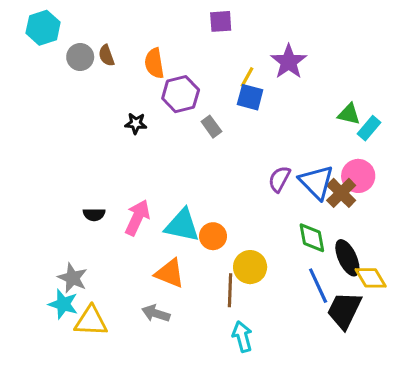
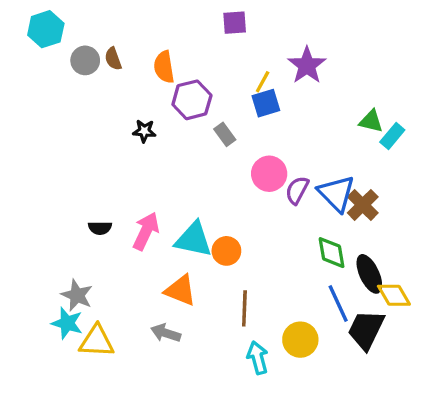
blue square: (250, 97) -> (266, 103), turned -32
pink circle: (358, 176) -> (269, 174), moved
yellow circle: (250, 267) -> (300, 340), moved

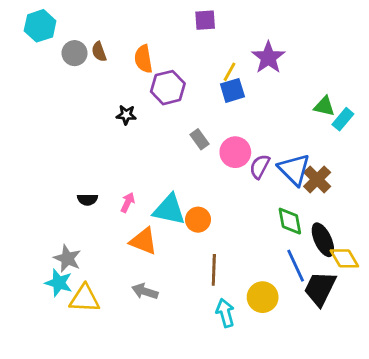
gray rectangle: (225, 134) -> (199, 139), moved
pink arrow: (146, 231) -> (128, 202), size x0.6
orange triangle: (180, 290) -> (143, 241), moved

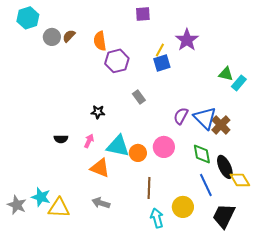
brown semicircle: (99, 52) -> (69, 36), turned 64
black star: (126, 115) -> (98, 112), moved
pink circle: (235, 152) -> (164, 147), moved
gray star: (67, 258) -> (17, 205), moved
black trapezoid: (320, 289) -> (224, 216), moved

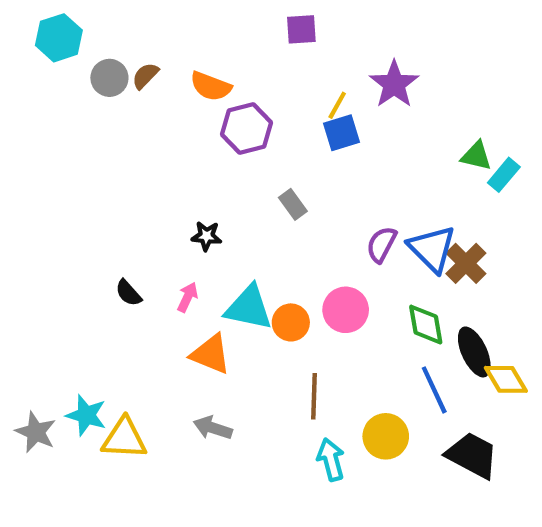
orange semicircle: (100, 41) -> (211, 86), turned -60
black semicircle: (61, 139) -> (128, 293), turned 48
black trapezoid: (224, 216) -> (472, 455), turned 92

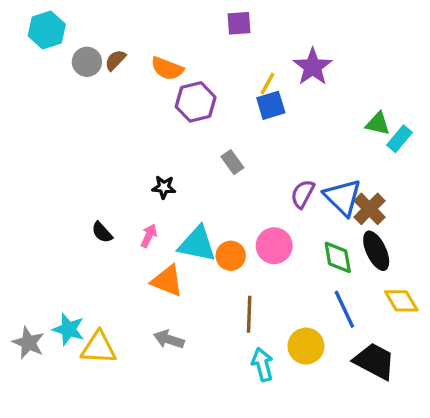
black ellipse: (474, 352) -> (376, 251), moved

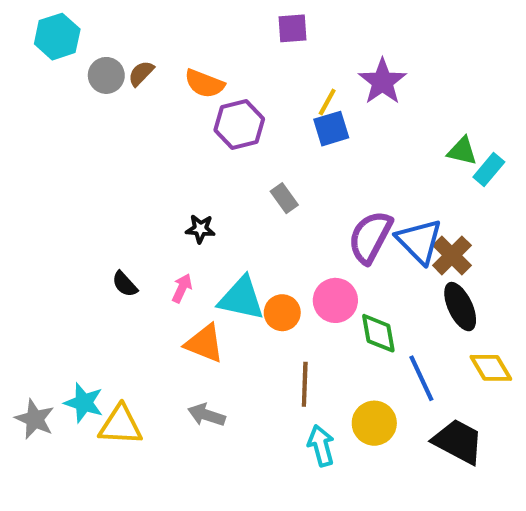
purple semicircle: (303, 194) -> (370, 237), size x1.5
green diamond: (338, 257) -> (378, 333), moved

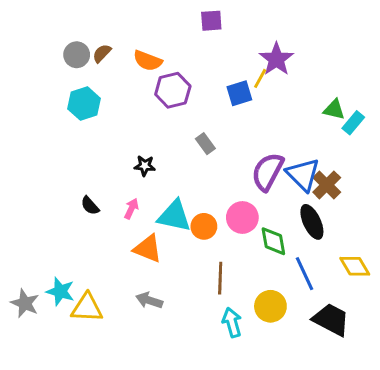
cyan hexagon: (57, 37) -> (84, 104), moved
yellow line: (327, 102) -> (260, 78), moved
black ellipse: (460, 307) -> (312, 222), moved

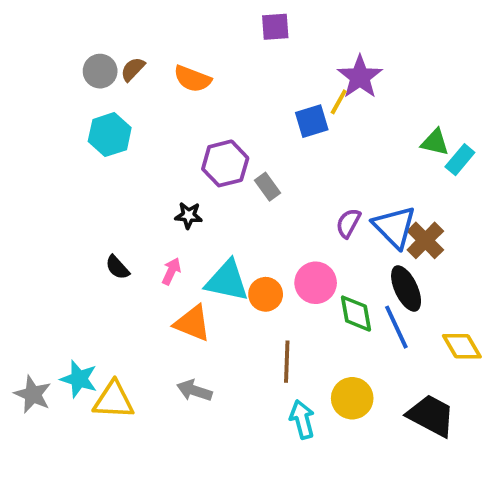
purple hexagon: (173, 90) -> (225, 163), moved
purple semicircle: (268, 172) -> (348, 223), size x0.6
blue line: (304, 274) -> (396, 327), moved

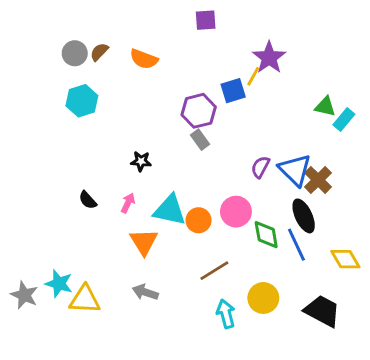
purple hexagon: (225, 163) -> (199, 111), moved
orange triangle: (192, 323) -> (144, 242), turned 36
brown line: (287, 362) -> (214, 271), turned 56

